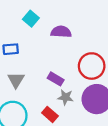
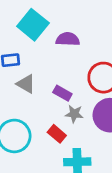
cyan square: (31, 19) -> (33, 25), size x1.6
gray triangle: (16, 80) -> (26, 84), moved, turned -30

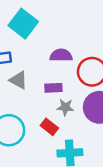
purple semicircle: (68, 39) -> (61, 55), moved
purple rectangle: (62, 93) -> (53, 88), turned -30

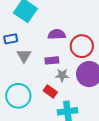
gray triangle: (18, 80) -> (24, 56), turned 35

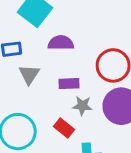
purple semicircle: (57, 34) -> (61, 43), moved

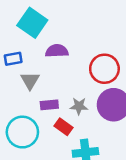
purple rectangle: (69, 84) -> (49, 105), moved

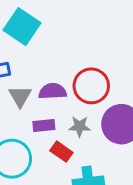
purple semicircle: (57, 51) -> (53, 91), moved
red circle: (104, 69) -> (91, 86), moved

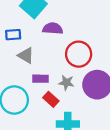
purple semicircle: (53, 91) -> (53, 29), moved
gray triangle: (20, 96) -> (26, 55), turned -36

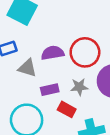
purple semicircle: (53, 29) -> (53, 53), moved

